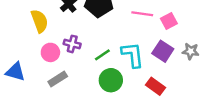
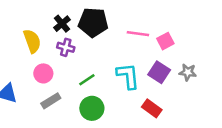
purple cross: (72, 44) -> (66, 47), moved
green line: (102, 55) -> (87, 80), moved
green circle: (111, 80) -> (92, 108), moved

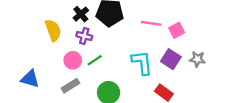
pink circle: (43, 73) -> (73, 60), moved
green line: (87, 80) -> (95, 60), moved

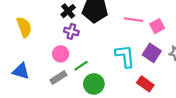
yellow semicircle: (53, 30) -> (24, 27), moved
green line: (95, 60) -> (81, 66), moved

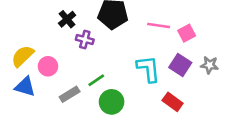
black cross: (68, 11) -> (67, 19), moved
yellow semicircle: (24, 27) -> (23, 56), moved, turned -114
pink circle: (61, 54) -> (48, 66), moved

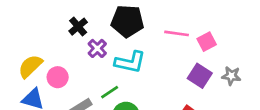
purple cross: (85, 40) -> (97, 48), turned 30
cyan L-shape: (148, 69) -> (130, 62), moved, turned 108

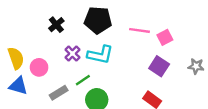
purple cross: (97, 48) -> (72, 54), moved
yellow semicircle: (30, 66) -> (16, 58), turned 115
gray star: (231, 76) -> (196, 66), moved

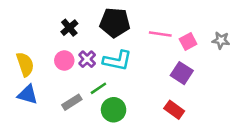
gray star: (196, 66) -> (221, 40), moved
pink circle: (39, 67) -> (64, 60), moved

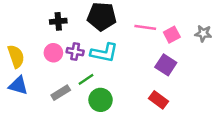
black cross: (69, 28) -> (58, 21), turned 35
purple cross: (87, 59) -> (75, 52), turned -35

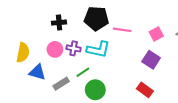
pink line: (145, 27) -> (122, 30), moved
yellow semicircle: (16, 56) -> (23, 53), turned 30
blue triangle: (18, 85) -> (37, 72), moved

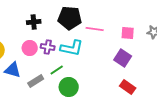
pink square: (156, 34) -> (128, 33), turned 32
red rectangle: (145, 90) -> (128, 87), moved

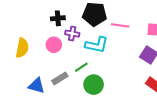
purple cross: (48, 47) -> (72, 34), moved
blue triangle: (13, 70) -> (36, 86), moved

